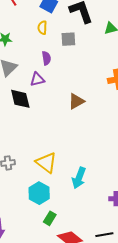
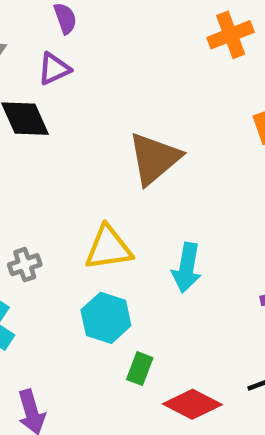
brown triangle: (76, 101) -> (154, 158), moved, size x1.5
yellow triangle: (46, 163) -> (109, 248), turned -35

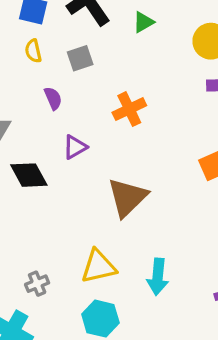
orange cross: (231, 35) -> (129, 109), moved
purple triangle: (54, 69) -> (75, 147), moved

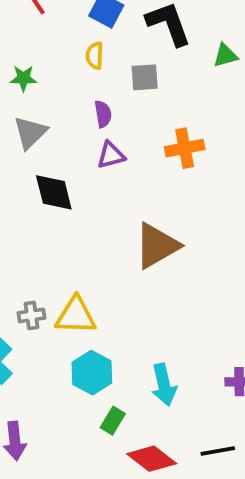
purple triangle: (75, 147) -> (111, 155), moved
yellow triangle: (98, 266) -> (76, 315), moved
cyan arrow: (158, 277) -> (164, 385), moved, turned -33

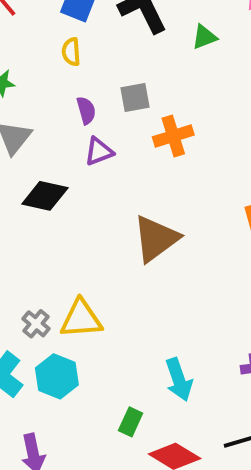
gray square: (145, 77) -> (135, 98), moved
black diamond: (54, 192) -> (45, 196), turned -57
gray cross: (32, 315) -> (36, 324), turned -36
cyan hexagon: (92, 373) -> (57, 376), moved

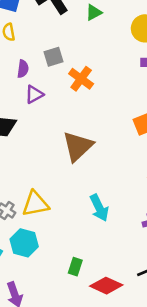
purple semicircle: (86, 110) -> (23, 69), turned 30
orange cross: (173, 136) -> (81, 79), turned -30
cyan arrow: (179, 380) -> (99, 208), moved

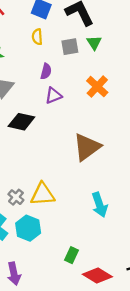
green triangle: (94, 12) -> (94, 43), moved, turned -42
gray square: (53, 57) -> (70, 47), moved

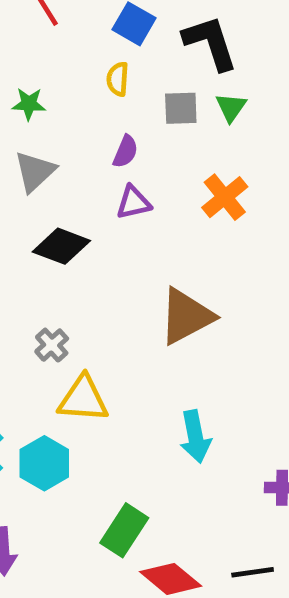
gray cross: (16, 197) -> (52, 345), moved
green rectangle: (72, 255) -> (124, 530), size x1.5

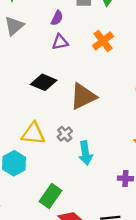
black diamond: (61, 246) -> (44, 82), moved
gray cross: (52, 345) -> (65, 134), moved

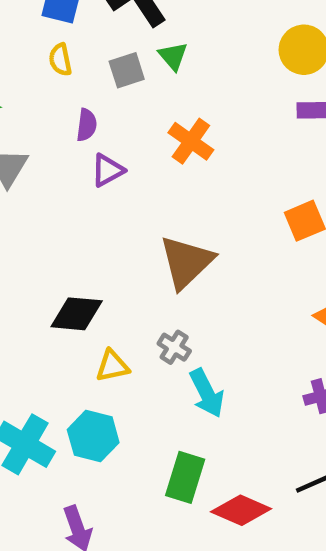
black diamond: (44, 82) -> (77, 314), moved
yellow triangle: (33, 134) -> (112, 366), size x0.7
cyan arrow: (85, 153) -> (207, 393), moved

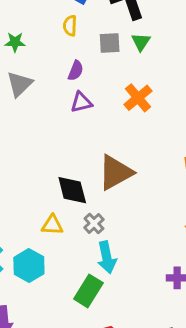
black diamond: (77, 314) -> (72, 190), moved, turned 56
green rectangle: (185, 477) -> (88, 291), moved

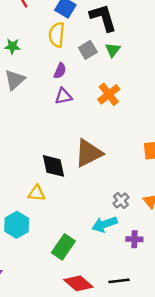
yellow semicircle: (70, 26) -> (57, 35), size x1.5
gray square: (110, 43) -> (88, 50), turned -30
gray cross: (94, 223) -> (121, 200), moved
cyan arrow: (107, 257) -> (105, 224), moved, turned 80

